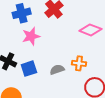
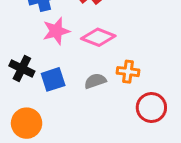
pink diamond: (90, 30) -> (98, 37), moved

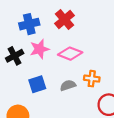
black cross: (22, 68) -> (15, 56), moved, turned 36

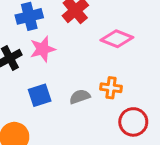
pink diamond: (70, 54) -> (117, 39), moved

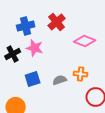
pink star: (43, 49) -> (35, 48), turned 30

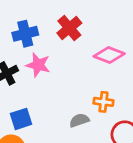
blue square: (33, 79) -> (21, 119), moved
gray semicircle: (60, 80) -> (79, 120), moved

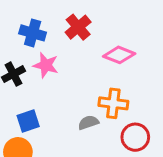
blue cross: (25, 34) -> (33, 33), turned 30
orange cross: (103, 102) -> (113, 103), size x1.4

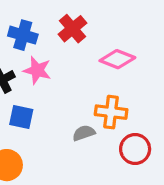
blue square: (28, 121) -> (21, 117), moved, turned 30

